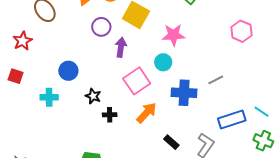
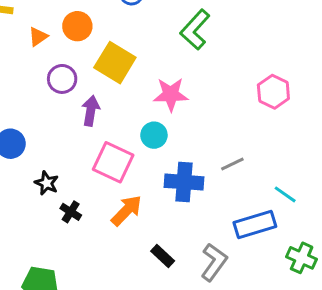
pink square: (137, 81) -> (113, 162), turned -32
cyan line: (262, 112) -> (285, 194), moved
black cross: (110, 115) -> (71, 212), turned 32

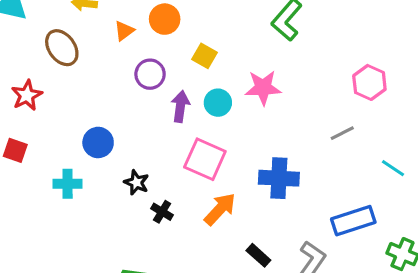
yellow square: (115, 63) -> (204, 56), size x0.6
cyan circle: (154, 135) -> (218, 103), moved
gray line: (232, 164) -> (342, 133), moved
cyan line: (285, 194) -> (393, 168), moved

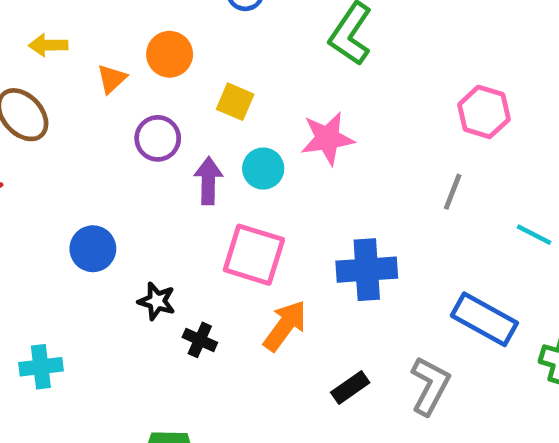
gray line: (342, 133) -> (453, 192), turned -35
cyan cross: (68, 184) -> (41, 367), moved
blue rectangle: (353, 221) -> (484, 319), turned 54
black rectangle: (258, 255) -> (350, 387), turned -70

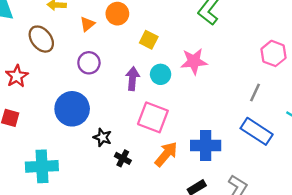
purple circle: (158, 138) -> (89, 63), moved
blue circle: (93, 249) -> (72, 109), size x1.5
blue cross: (367, 270) -> (206, 145), moved
blue rectangle: (484, 319) -> (257, 131), moved
cyan cross: (41, 367) -> (42, 166), size x1.5

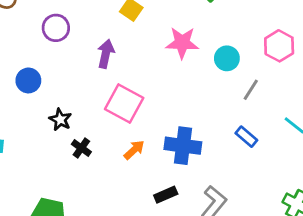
cyan circle: (161, 74) -> (227, 58), moved
blue circle: (72, 109) -> (28, 80), size x0.6
blue rectangle: (257, 131) -> (246, 137), size x0.6
orange arrow: (166, 154) -> (134, 150), size x0.7

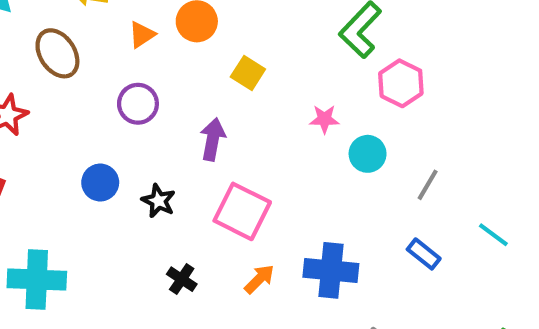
pink star: (182, 43) -> (324, 119), size x0.6
pink hexagon: (279, 46) -> (401, 83), moved
cyan circle: (227, 58) -> (368, 154), moved
black star: (60, 120) -> (159, 201), moved

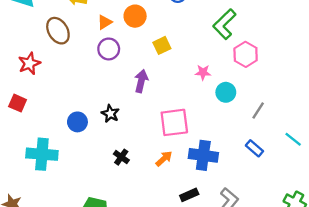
yellow square: (248, 73) -> (162, 45), turned 30
purple circle: (138, 104) -> (109, 49), moved
blue circle: (100, 183) -> (77, 122), moved
pink square: (242, 211) -> (174, 122), moved, turned -36

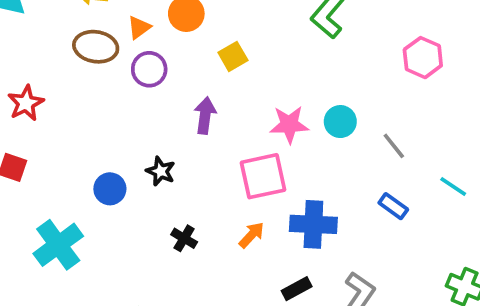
brown ellipse: (58, 31) -> (96, 47), moved, turned -45
pink hexagon: (246, 54) -> (423, 58), moved
pink star: (203, 72) -> (289, 125), moved, size x1.5
gray line: (258, 111) -> (394, 146), turned -66
cyan cross: (42, 154) -> (58, 245), turned -36

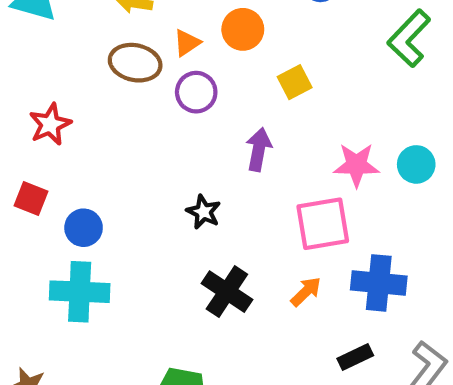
blue circle: (110, 189) -> (84, 228), moved
black cross: (184, 238) -> (227, 292), size x1.6
cyan cross: (58, 245) -> (80, 292), turned 36

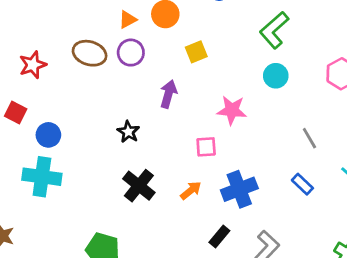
brown ellipse: (135, 63) -> (90, 53), moved
cyan circle: (416, 164) -> (276, 76), moved
pink square: (323, 224) -> (206, 147), size x0.6
blue cross: (379, 283) -> (239, 189), turned -32
black rectangle: (355, 357) -> (219, 237), turned -30

